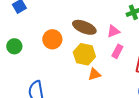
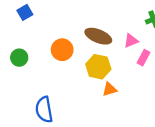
pink rectangle: (117, 51) -> (143, 58), moved

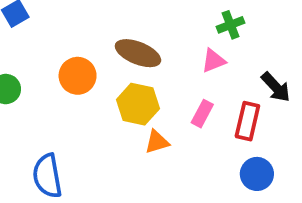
pink triangle: (131, 41) -> (213, 61), moved
pink rectangle: (143, 58) -> (202, 114), moved

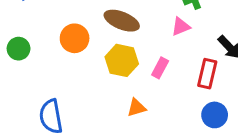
pink rectangle: (202, 114) -> (160, 68), moved
orange triangle: (157, 142) -> (136, 108), moved

